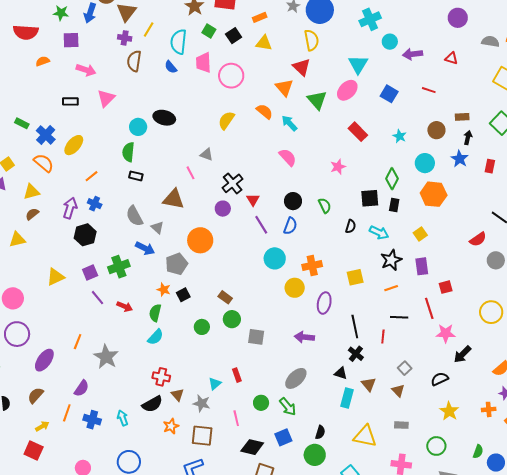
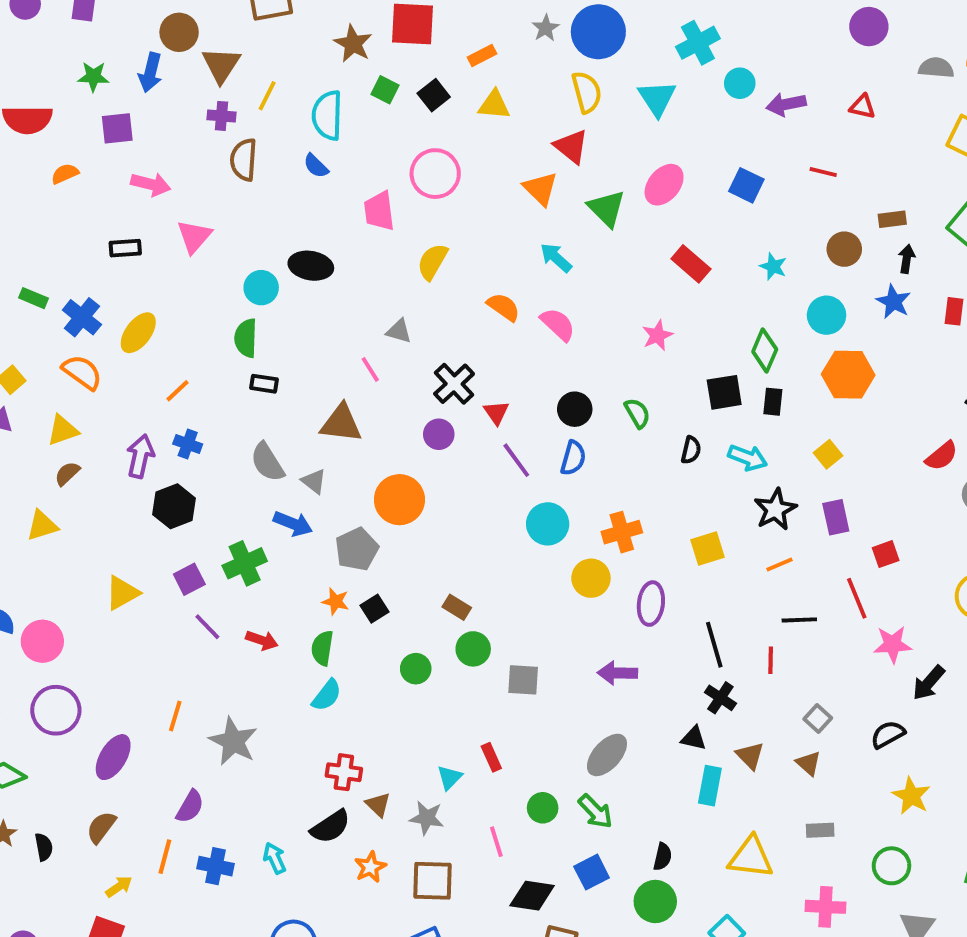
pink trapezoid: (203, 63) -> (379, 211), moved
cyan triangle: (358, 64) -> (657, 98), moved
orange semicircle: (265, 111) -> (503, 307), moved

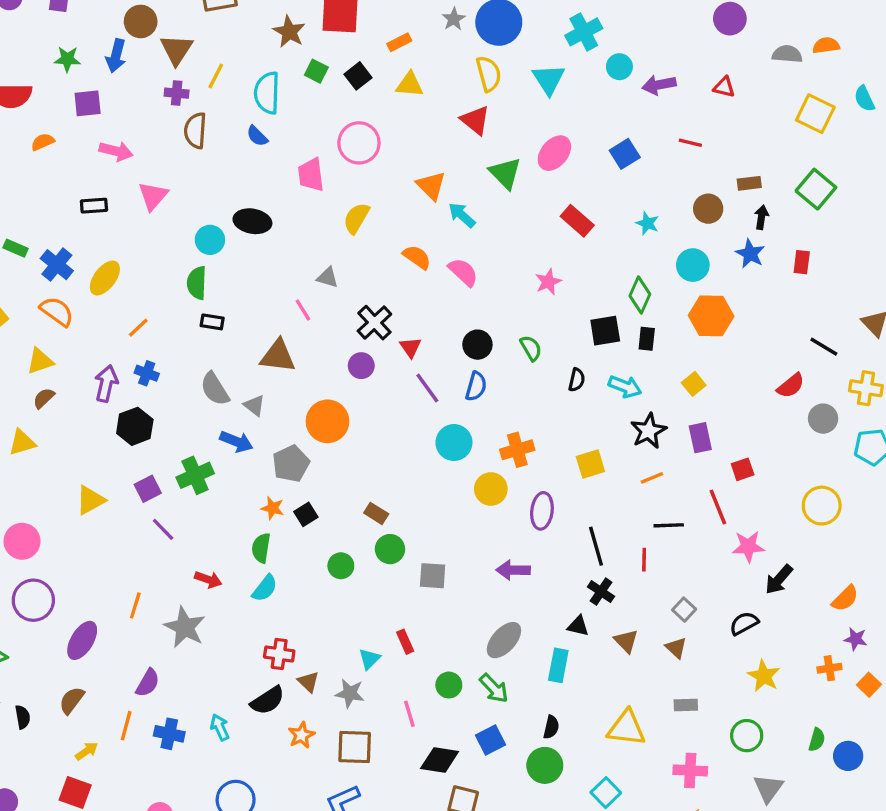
blue square: (746, 185) -> (625, 154), turned 32
orange triangle: (541, 189) -> (431, 186), moved
red arrow: (262, 640) -> (208, 580), moved
cyan rectangle: (710, 786) -> (558, 665), moved

